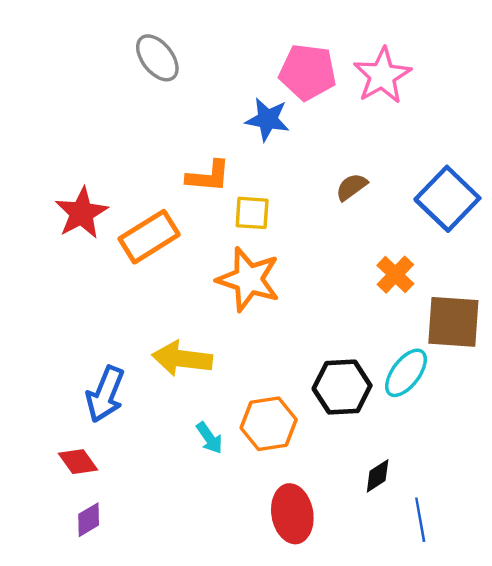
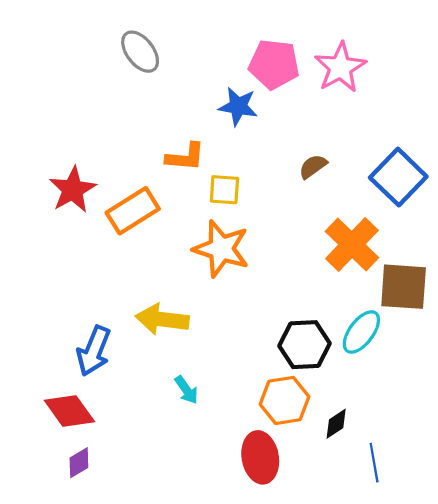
orange cross: (395, 275) -> (352, 244), size x1.6
orange hexagon: (269, 424) -> (284, 400), moved
red diamond: (78, 462) -> (69, 411), size x1.4

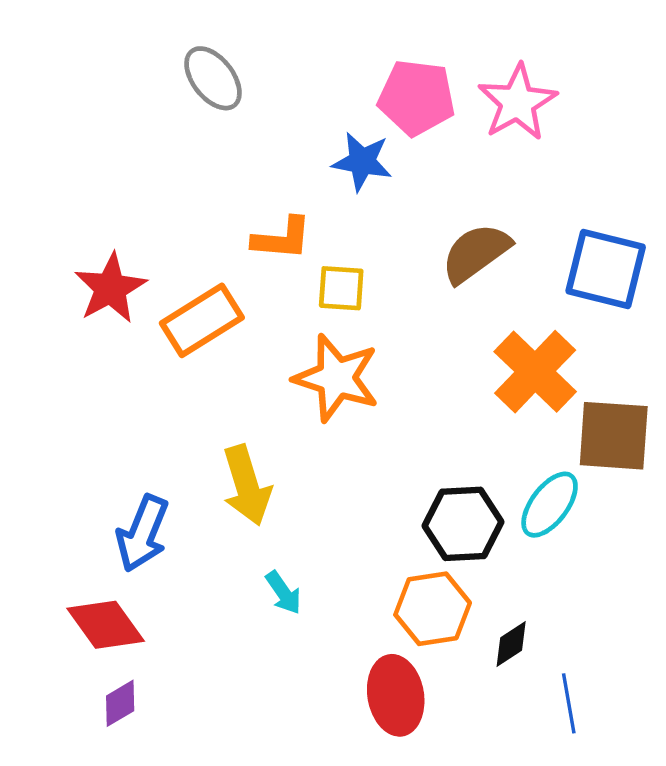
brown semicircle: (313, 166) -> (476, 253), size x1.6
blue square: (398, 177) -> (606, 269), turned -30
yellow arrow: (162, 319) -> (247, 485), turned -114

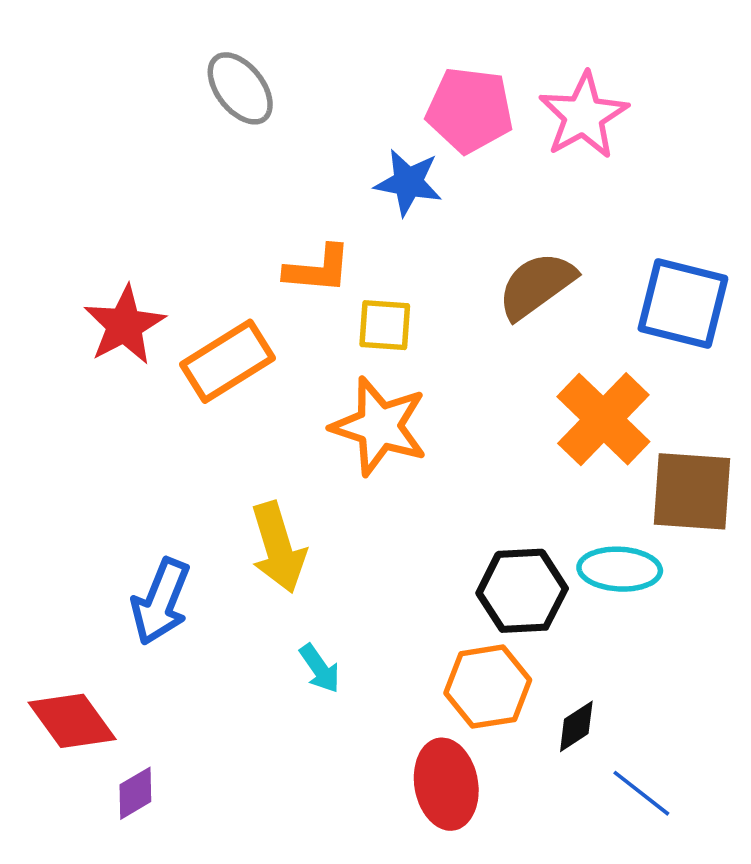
cyan ellipse: (550, 505) -> (620, 569), turned 56
red diamond: (106, 625) -> (72, 721), moved
blue line: (569, 703) -> (641, 793), turned -42

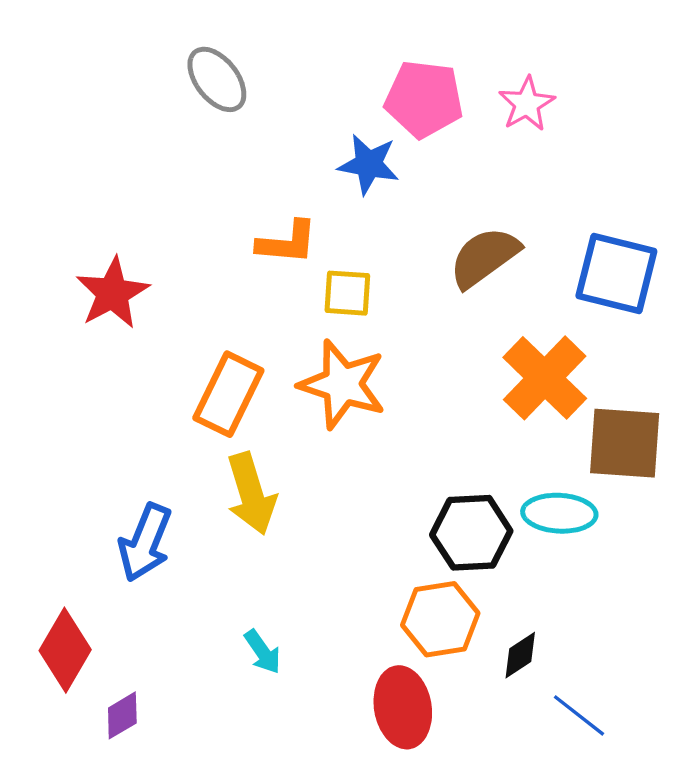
pink star: (584, 116) -> (527, 104), size x0.7
orange rectangle: (228, 361) -> (228, 394), moved, turned -32
cyan arrow: (320, 669) -> (263, 652), moved
red diamond: (72, 721) -> (65, 650), turned 66

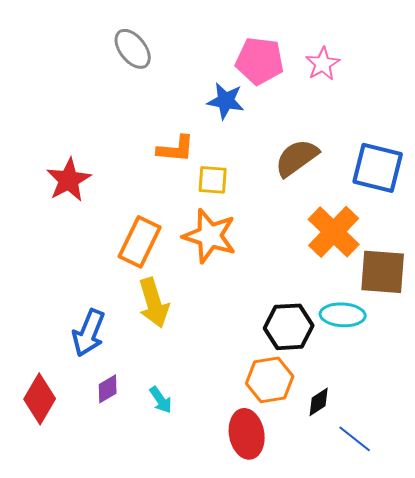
purple diamond: (122, 715) -> (108, 389), moved

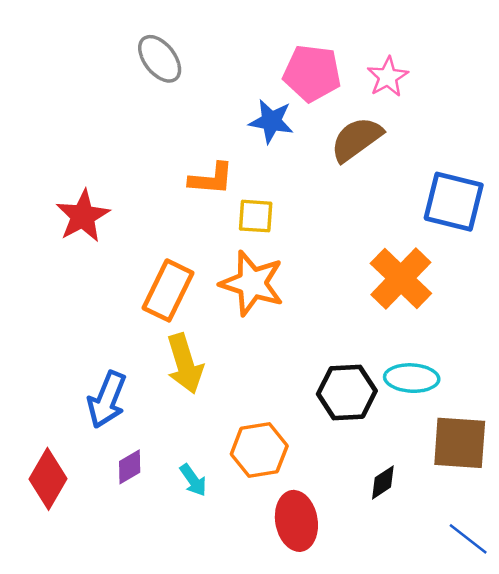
brown semicircle: (297, 158) -> (356, 139), moved
brown square: (383, 272) -> (460, 443), moved
orange hexagon: (270, 380) -> (259, 450), moved
blue line: (355, 439) -> (468, 539), moved

